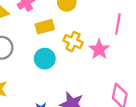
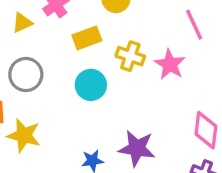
pink line: (118, 24) -> (194, 25), turned -30

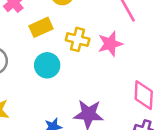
pink star: (170, 64) -> (110, 44), turned 30

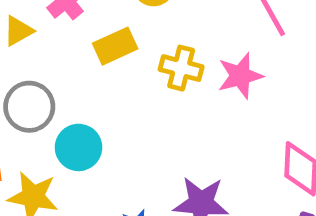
cyan circle: (47, 65) -> (79, 147), moved

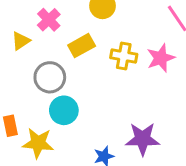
gray circle: (29, 107) -> (50, 77), moved

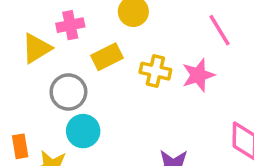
pink cross: (49, 20) -> (70, 25), turned 30
yellow triangle: (21, 41) -> (37, 48), size x1.4

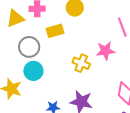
yellow cross: (155, 71) -> (81, 63), moved

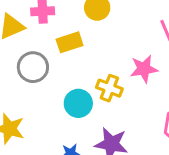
cyan circle: (33, 71) -> (78, 103), moved

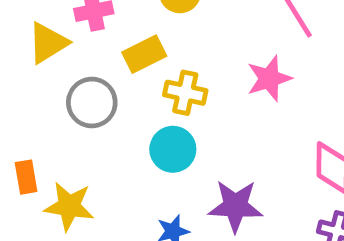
yellow cross: (109, 88) -> (185, 93), moved

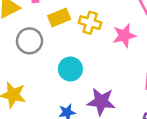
yellow cross: (185, 93) -> (90, 23), moved

